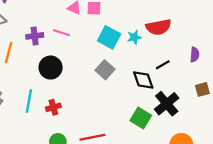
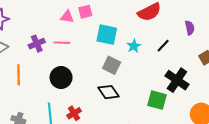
purple cross: (35, 36) -> (37, 44), moved
cyan star: (134, 37) -> (134, 46), moved
black diamond: (143, 80) -> (109, 92), moved

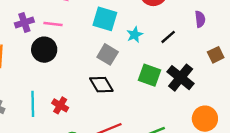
black circle: (61, 78) -> (44, 50), moved
green square: (157, 100) -> (149, 75), moved
red cross: (74, 113) -> (60, 105), turned -32

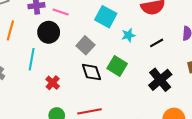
gray square: (108, 54) -> (85, 45), moved
green square: (149, 75) -> (117, 66), moved
cyan line: (33, 104) -> (32, 59), moved

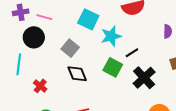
cyan star: (128, 35) -> (111, 36), size x1.5
black line: (157, 43) -> (132, 53), moved
green square: (117, 66) -> (113, 67), moved

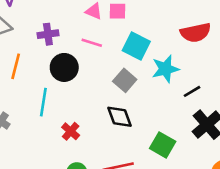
pink line: (44, 17) -> (92, 43), moved
gray square: (70, 48) -> (125, 80), moved
green square: (113, 67) -> (163, 145), moved

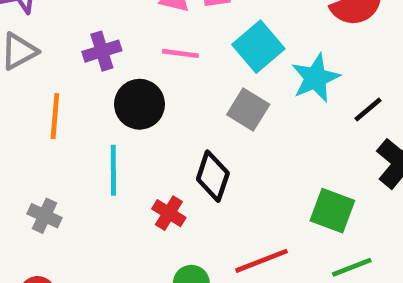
cyan square: (136, 46) -> (258, 47), turned 32
black diamond: (120, 117) -> (213, 176), moved, turned 48

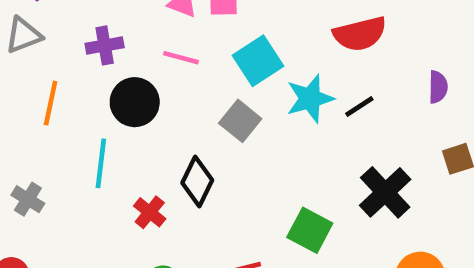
black line: (368, 109) -> (359, 106), moved

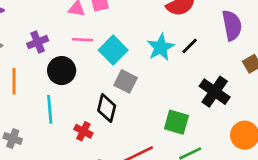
cyan square: (258, 61) -> (113, 50), moved
purple semicircle: (438, 87) -> (232, 25), size x1.6
gray square: (240, 121) -> (126, 81), moved

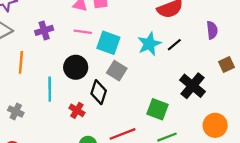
purple semicircle: (232, 25) -> (212, 30), size x0.7
cyan square: (113, 50) -> (108, 43), turned -30
black circle: (62, 71) -> (76, 67), moved

